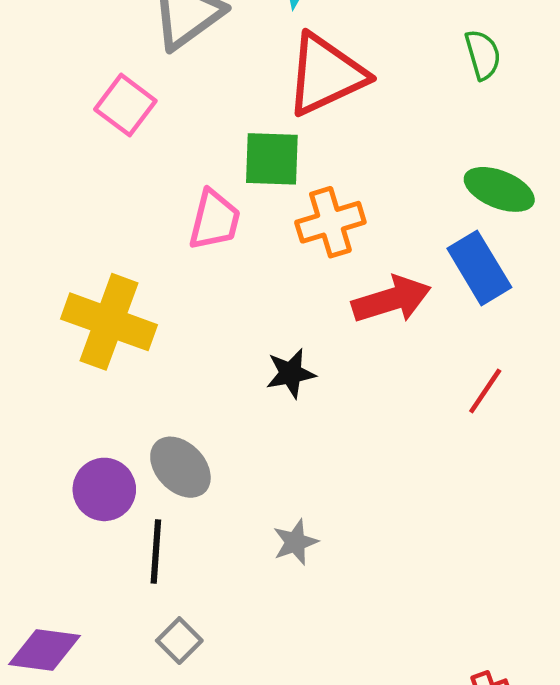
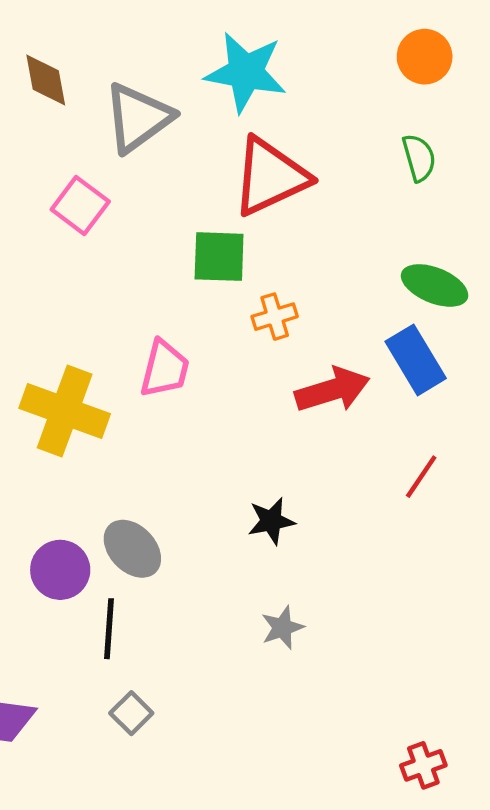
pink trapezoid: (214, 220) -> (165, 369), moved
orange cross: (330, 222) -> (275, 317), size x0.7
black star: (291, 373) -> (271, 521), moved
gray star: (295, 542) -> (282, 628), moved

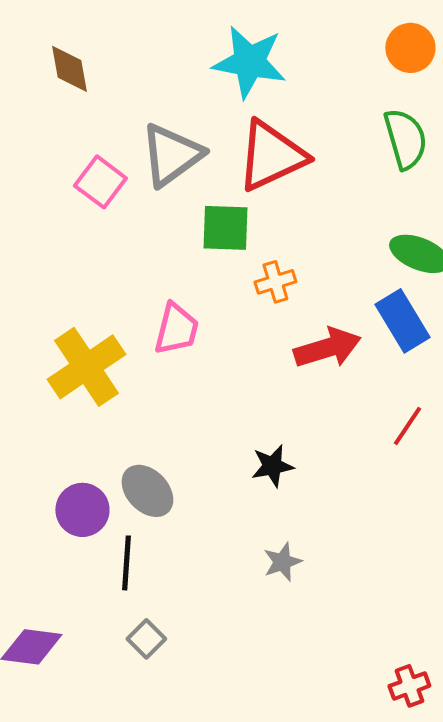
gray triangle: (138, 118) -> (171, 155), moved
green semicircle: (419, 158) -> (405, 139), size x1.4
yellow cross: (65, 411) -> (86, 367), turned 36

